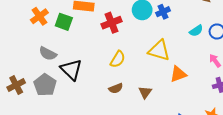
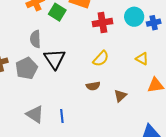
yellow triangle: (159, 50) -> (142, 59), size x0.6
gray semicircle: (48, 54) -> (35, 39), turned 48

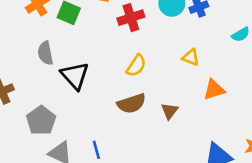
gray pentagon: (27, 68) -> (41, 121), moved
brown semicircle: (93, 86) -> (131, 104), size x1.5

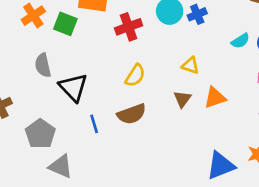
brown triangle: (170, 111) -> (182, 99), moved
blue line: (96, 150) -> (94, 124), moved

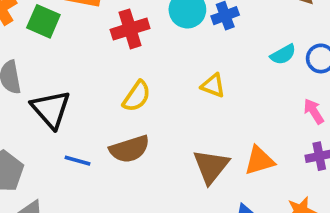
orange triangle: (215, 98) -> (259, 161), moved
brown triangle: (182, 99) -> (211, 166), moved, size x1.5
blue line: (94, 124) -> (77, 161), turned -60

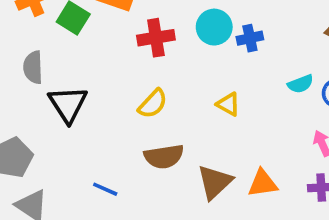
brown semicircle: (129, 149) -> (164, 156), moved
blue line: (77, 161) -> (105, 189), moved

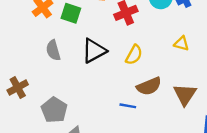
black triangle: (68, 104) -> (94, 51), moved, turned 48
blue line: (105, 189) -> (128, 106), moved

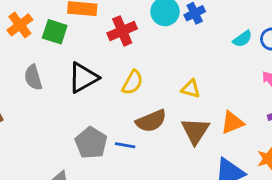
yellow triangle: (181, 44) -> (191, 89), moved
gray pentagon: (54, 110) -> (91, 143), moved

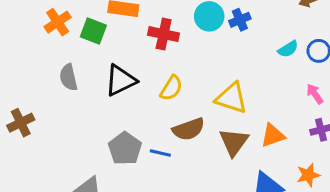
red cross: (122, 31) -> (164, 34), turned 32
yellow triangle: (191, 89) -> (232, 98), size x1.6

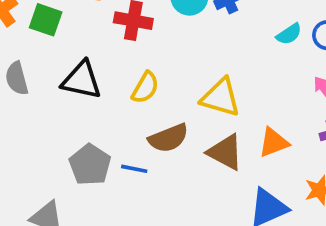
black triangle: (120, 80) -> (82, 80), turned 40
brown triangle: (234, 142) -> (225, 152), turned -36

